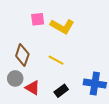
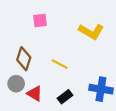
yellow L-shape: (62, 26) -> (91, 31), moved

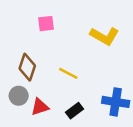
red triangle: (35, 93) -> (40, 107), turned -49

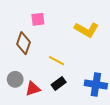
brown diamond: (27, 67) -> (23, 43), moved
black rectangle: (75, 111) -> (59, 83), moved

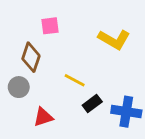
gray circle: (15, 79) -> (19, 87), moved
black rectangle: (59, 83) -> (92, 103), moved

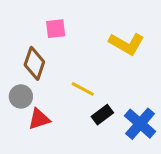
blue cross: (126, 112) -> (140, 124), turned 32
red triangle: (43, 117) -> (39, 119), moved

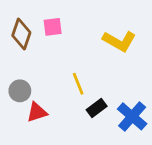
brown diamond: (34, 63) -> (21, 34), moved
yellow line: (83, 89) -> (78, 84), turned 40

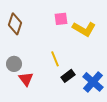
pink square: (53, 27) -> (61, 19), moved
red triangle: (37, 112) -> (26, 79), turned -49

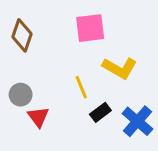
pink square: (61, 19) -> (90, 28), size x1.5
yellow L-shape: (84, 29) -> (120, 68), moved

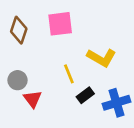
pink square: (90, 28) -> (60, 24), moved
blue cross: (137, 121) -> (116, 103), turned 32

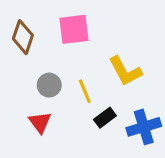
yellow L-shape: (101, 58) -> (125, 71), turned 32
gray circle: (18, 80) -> (49, 85), moved

